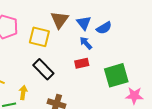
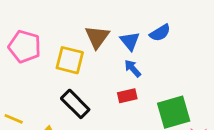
blue semicircle: (104, 28) -> (160, 33), moved

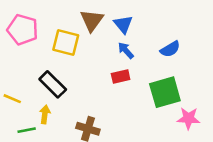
blue semicircle: (160, 33) -> (170, 49), moved
black rectangle: (75, 104) -> (53, 84), moved

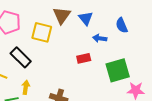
blue semicircle: (170, 49) -> (122, 25), moved, turned 98
blue arrow: (126, 50) -> (100, 38), moved, turned -40
black rectangle: (53, 84) -> (21, 57), moved

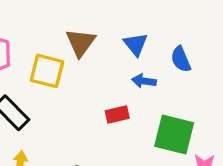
blue triangle: (86, 18) -> (136, 44), moved
green square: (118, 70) -> (174, 135), turned 30

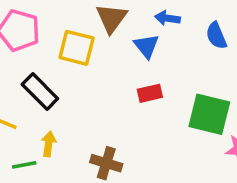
blue triangle: (136, 44) -> (146, 46), moved
blue arrow: (144, 81) -> (167, 18), moved

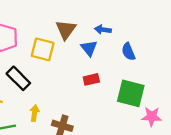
blue semicircle: (216, 36) -> (128, 52), moved
yellow arrow: (49, 144) -> (35, 113), moved

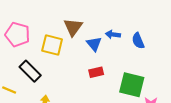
blue arrow: (103, 30) -> (113, 34), moved
blue semicircle: (128, 52) -> (138, 41), moved

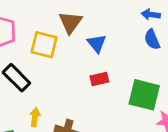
blue arrow: (113, 34) -> (151, 14), moved

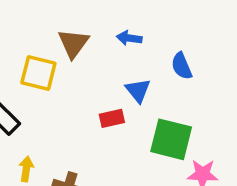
blue arrow: (151, 14) -> (129, 38), moved
blue triangle: (97, 43) -> (138, 90), moved

